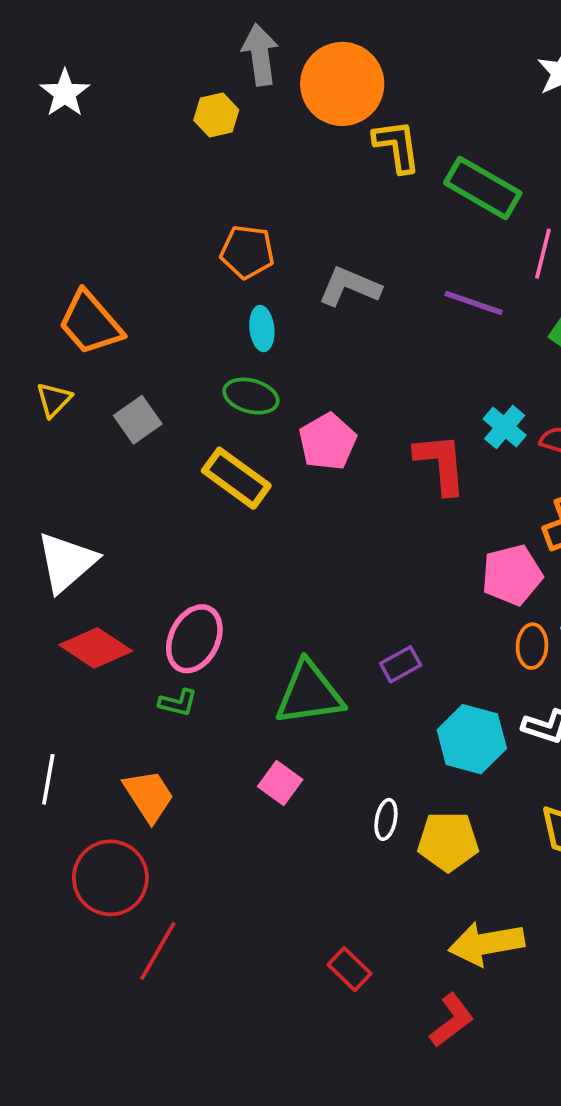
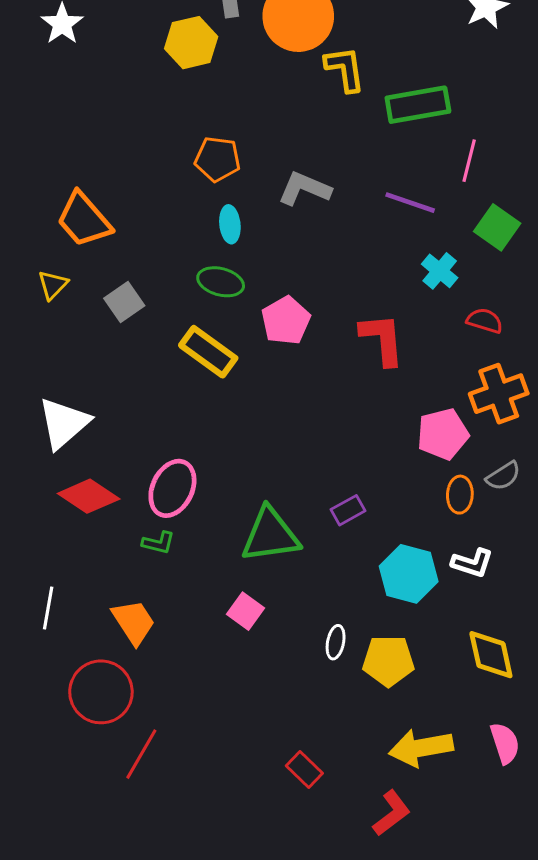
yellow hexagon: (216, 115) -> (191, 43), size x1.4
green rectangle: (483, 188) -> (418, 105), turned -40
cyan cross: (505, 427) -> (440, 271), moved

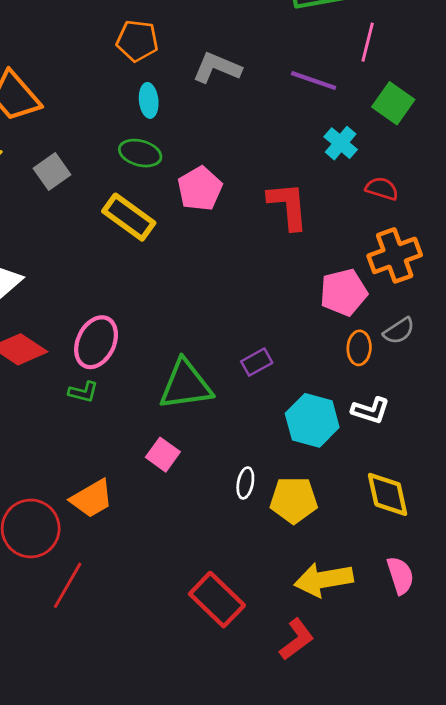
orange trapezoid: (134, 622) -> (92, 499), moved, turned 93
red rectangle: (304, 770) -> (217, 600), size x1.6

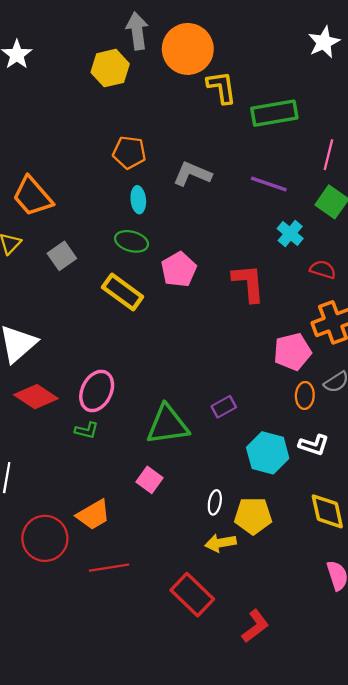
pink line: (368, 42) -> (328, 155), moved
yellow arrow: (324, 580) -> (220, 543), moved, size x0.7
red line: (68, 585) -> (109, 568), moved, turned 51

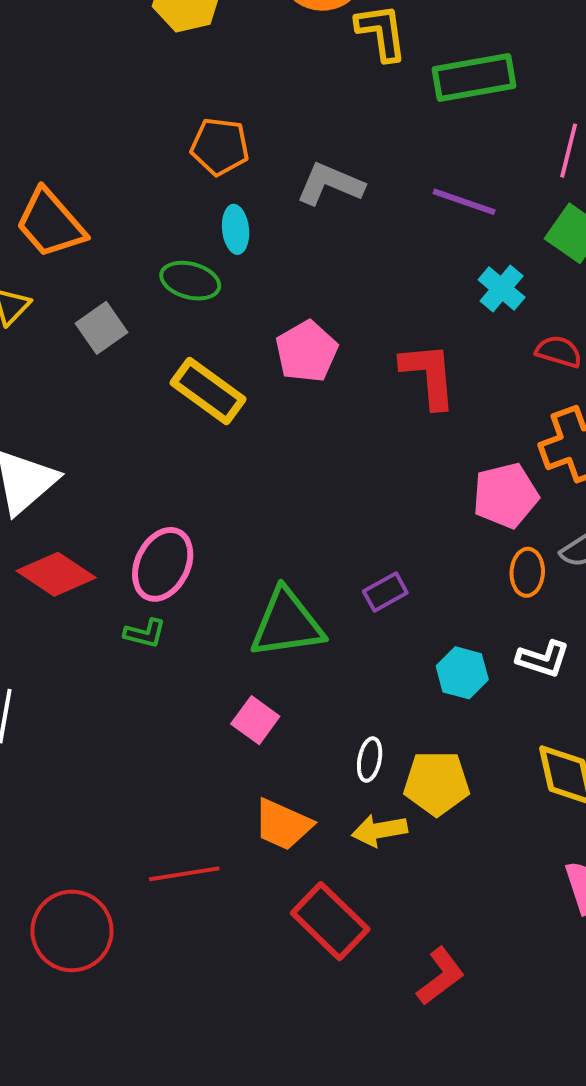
green ellipse: (132, 241) -> (190, 281), moved
cyan hexagon: (268, 453) -> (462, 673), size x0.7
orange trapezoid: (93, 515) -> (283, 825), moved, turned 54
red circle: (45, 538) -> (72, 931), moved

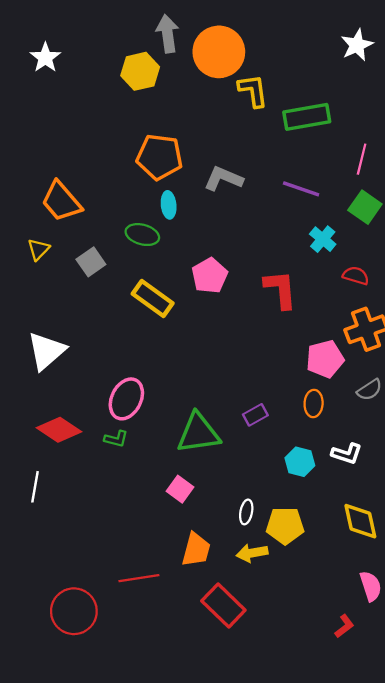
orange pentagon: (220, 147) -> (159, 157), size x1.4
orange ellipse: (527, 572) -> (314, 403), moved
red diamond: (56, 574) -> (59, 430), moved
orange trapezoid: (283, 825) -> (196, 550), turned -99
red L-shape: (441, 976) -> (344, 626), moved, size x0.7

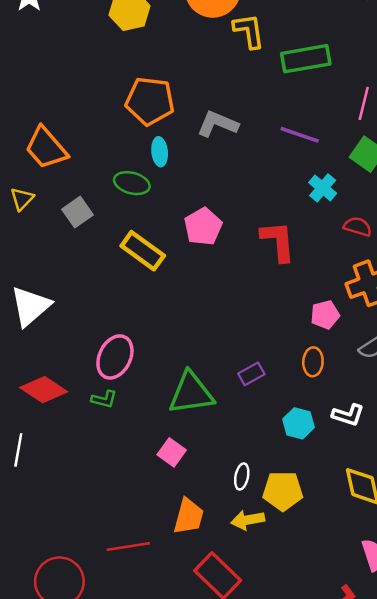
pink pentagon: (325, 359) -> (325, 315), size x0.7

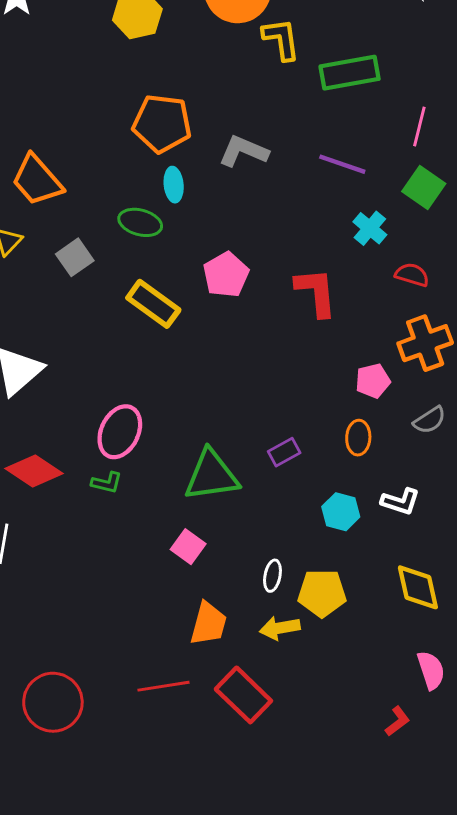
red line: (128, 547) -> (163, 686), moved

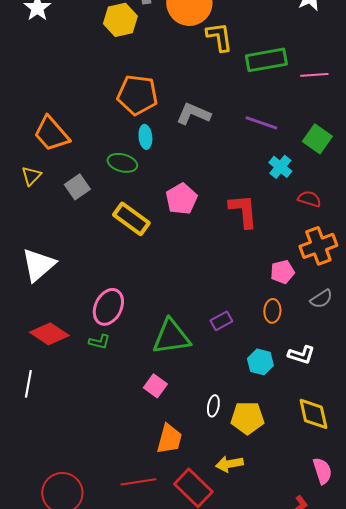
pink line: (419, 126) -> (314, 75), moved, turned 72
yellow arrow: (280, 628) -> (229, 464), moved

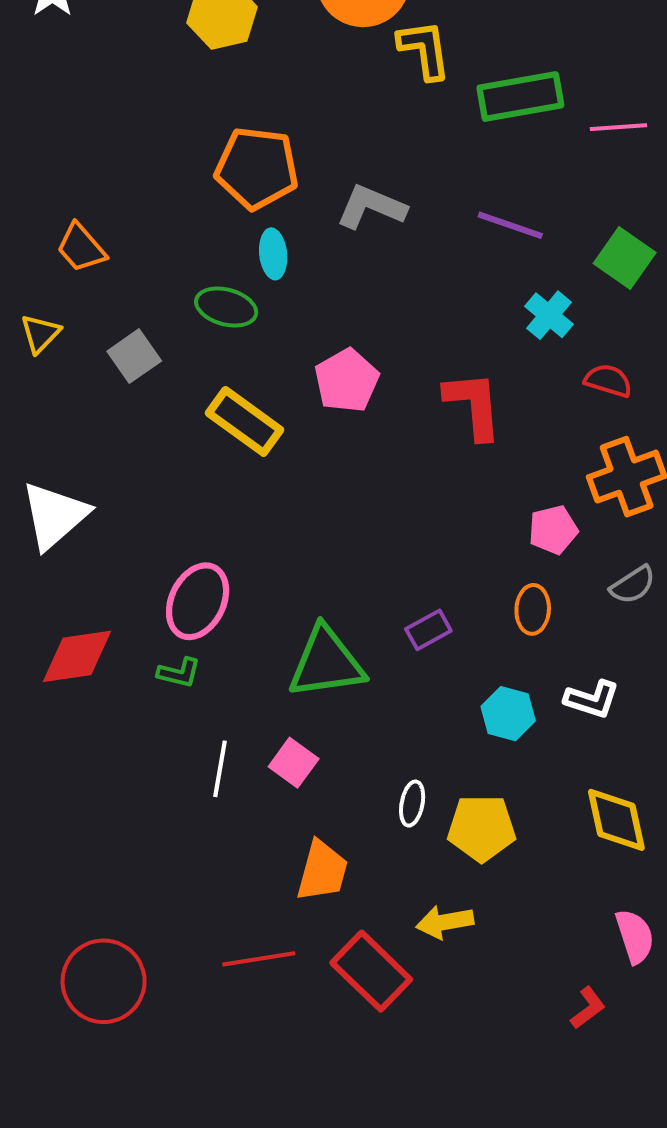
orange trapezoid: (51, 134) -> (81, 248), size x0.7
red diamond: (49, 334) -> (77, 656), turned -42
white line: (28, 384) -> (220, 769), moved

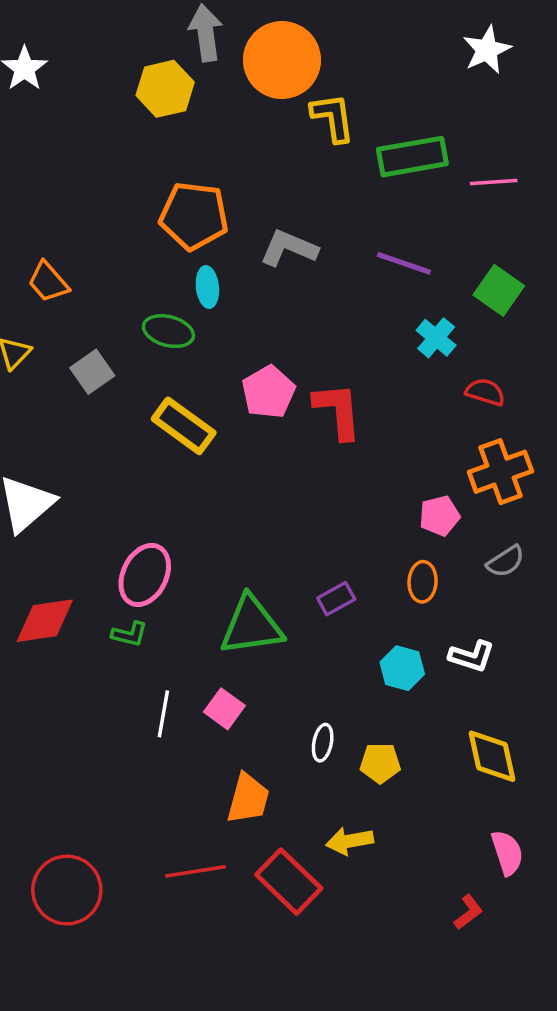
red L-shape: (473, 405) -> (338, 411), moved
yellow pentagon: (482, 828) -> (380, 763), size x0.7

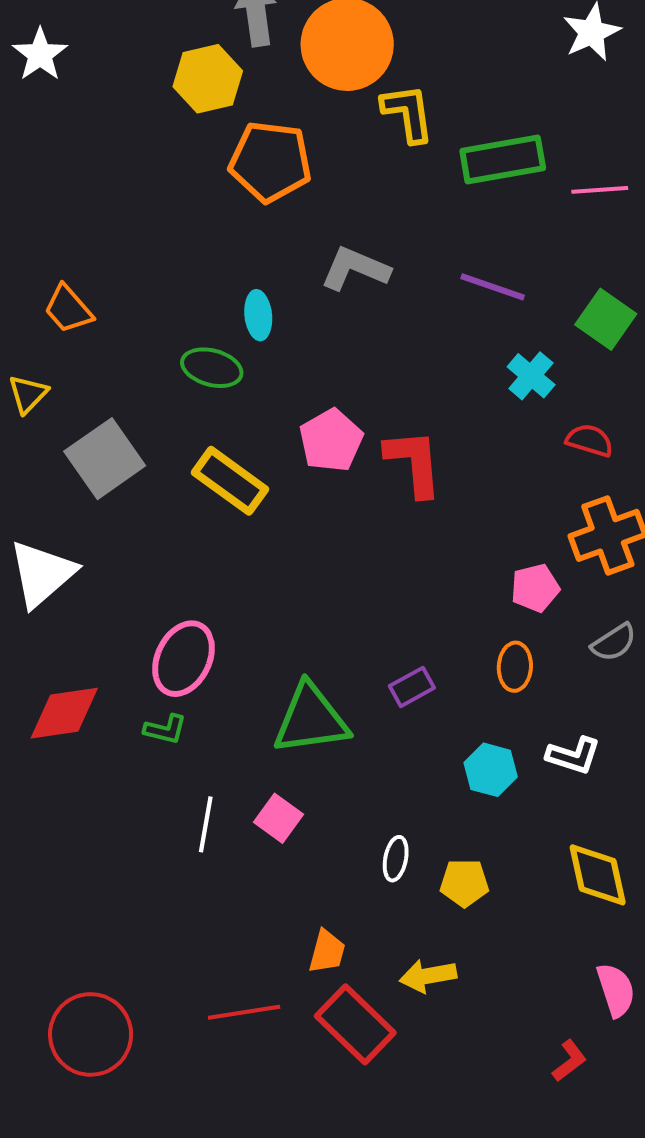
orange pentagon: (194, 216) -> (270, 162), moved
gray square: (92, 372) -> (105, 459), moved, size x1.5
orange trapezoid: (248, 799) -> (327, 952), moved, size x0.7

